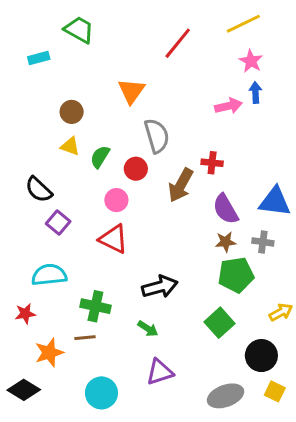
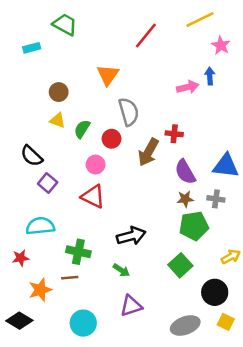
pink star: (251, 61) -> (221, 45), moved

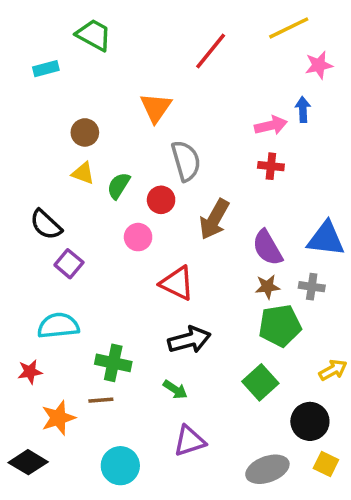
pink star: (221, 45) -> (319, 65), turned 30
red cross: (174, 134) -> (271, 166), moved
red triangle: (93, 196) -> (177, 283), moved

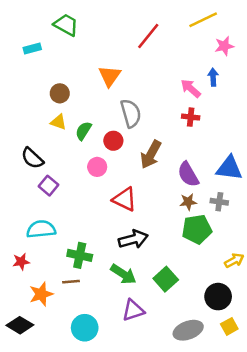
pink arrow: (271, 125) -> (191, 88), turned -125
green square: (260, 382) -> (166, 279), moved
green arrow: (175, 389) -> (123, 274), size x1.5
yellow square: (326, 464) -> (229, 326), turned 35

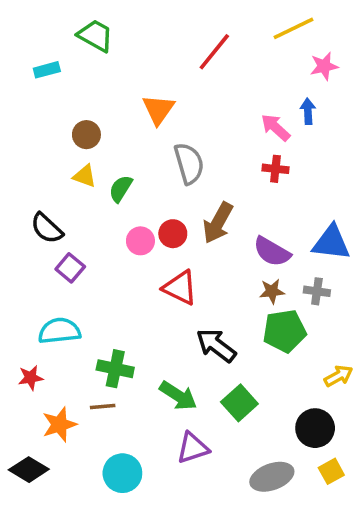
red circle: (113, 141) -> (173, 234), moved
purple semicircle: (188, 174) -> (272, 252), turned -30
black arrow: (133, 239) -> (216, 345), moved, turned -128

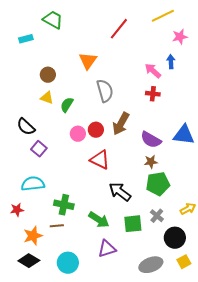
gray cross: (317, 291) -> (157, 216), moved, turned 32
green square: (239, 403) -> (133, 224), turned 36
black diamond: (29, 470) -> (29, 261), moved

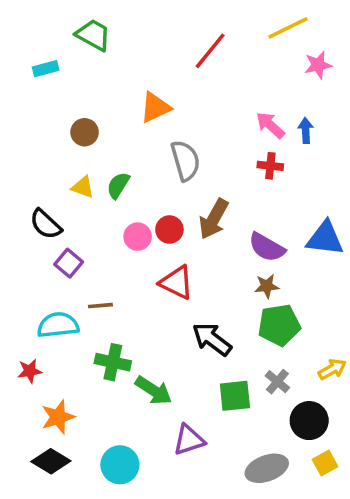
orange triangle: (88, 61) -> (155, 107), turned 30
blue arrow: (171, 62) -> (306, 130), moved
yellow triangle: (47, 98) -> (83, 187), moved
green arrow: (99, 220) -> (154, 390), moved
brown line: (57, 226) -> (100, 306), moved

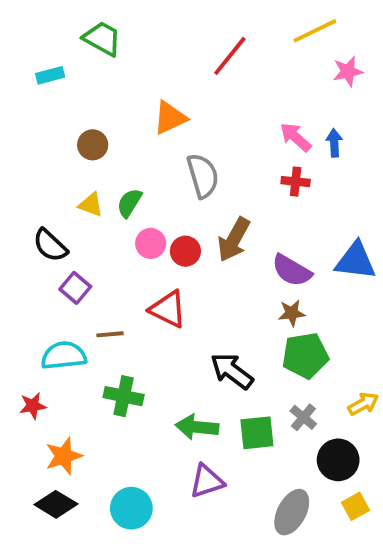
pink circle: (138, 237) -> (151, 243), moved
red triangle: (177, 283) -> (168, 309), moved
green arrow: (154, 390) -> (197, 427), moved, turned 153
gray ellipse: (267, 468) -> (292, 512), turned -42

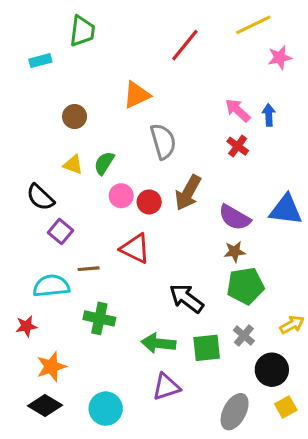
green trapezoid: (102, 39) -> (82, 31), turned 68
red cross: (296, 182) -> (238, 146), turned 30

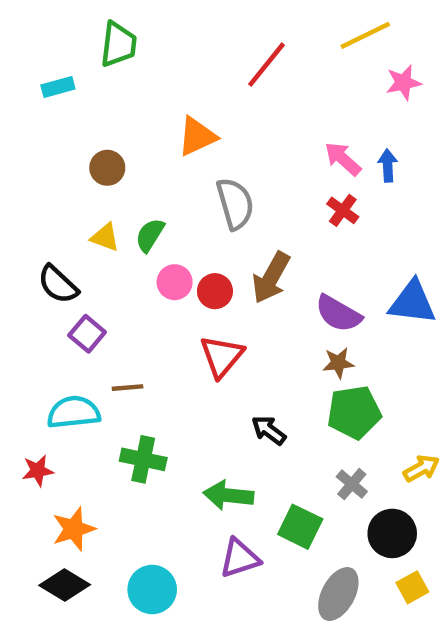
red triangle: (135, 249) -> (222, 356), moved, turned 44
black arrow: (186, 298) -> (269, 430), size x0.7
green square: (207, 348) -> (300, 527), moved, turned 32

